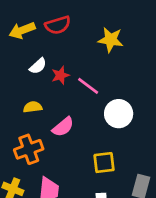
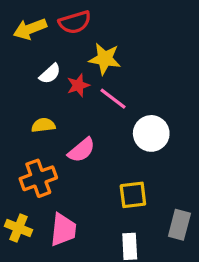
yellow star: (111, 40) -> (105, 59), moved

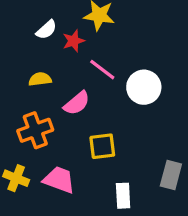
pink line: (113, 99) -> (102, 70), moved
yellow square: (133, 195) -> (102, 146), moved
pink trapezoid: (63, 230) -> (59, 180), turned -76

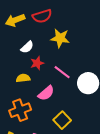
red star: (74, 41) -> (37, 63), moved
yellow square: (102, 146) -> (62, 120), turned -36

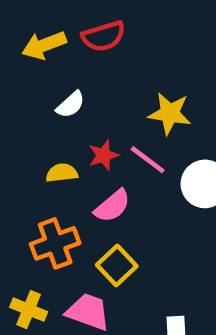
yellow star: (60, 38) -> (170, 113), moved
red star: (37, 63) -> (104, 155), moved
yellow square: (62, 120) -> (117, 265), moved

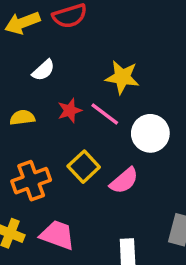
yellow semicircle: (62, 173) -> (22, 118), moved
pink semicircle: (112, 206) -> (124, 181), moved
yellow square: (117, 265) -> (84, 167), moved

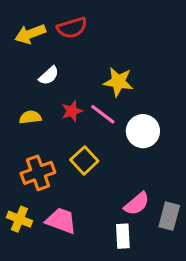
pink semicircle: (124, 181) -> (137, 204), moved

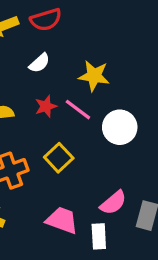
white semicircle: (49, 76) -> (39, 63), moved
pink trapezoid: (61, 221) -> (62, 220), moved

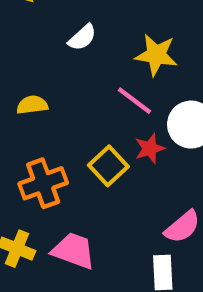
red star: (46, 106) -> (150, 148), moved
pink trapezoid: (62, 220) -> (74, 251), moved

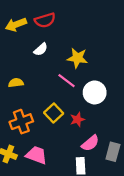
red star: (150, 148) -> (77, 119), moved

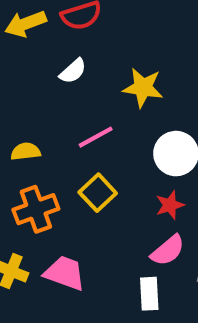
pink line: (67, 81) -> (96, 137), moved, turned -66
yellow semicircle: (16, 83) -> (26, 151), moved
red star: (77, 119) -> (170, 205), moved

